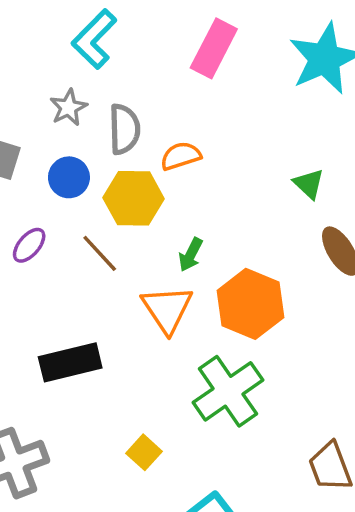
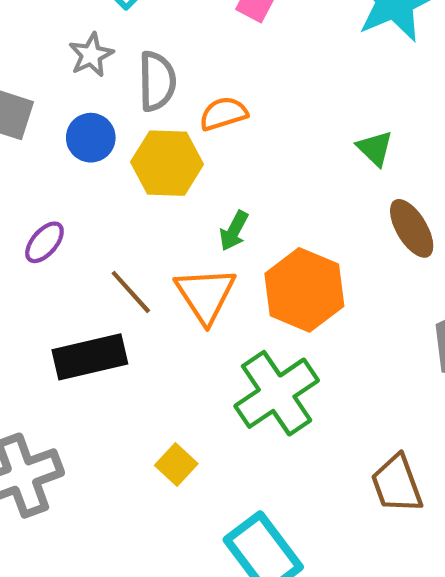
purple ellipse: (29, 245) -> (44, 242), moved
brown line: (100, 253) -> (131, 292), moved

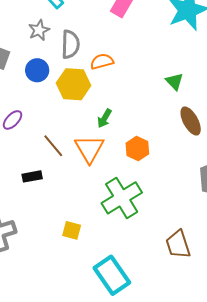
orange hexagon: (304, 290) -> (137, 148), size x0.6
black rectangle: (90, 357) -> (32, 176), size x0.6
yellow square: (176, 465) -> (72, 230), turned -30

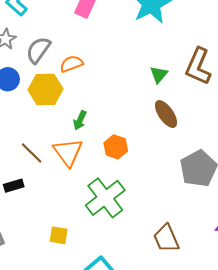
gray semicircle: (70, 44) -> (38, 50), turned -140
green triangle: (174, 81) -> (159, 75), moved, turned 30

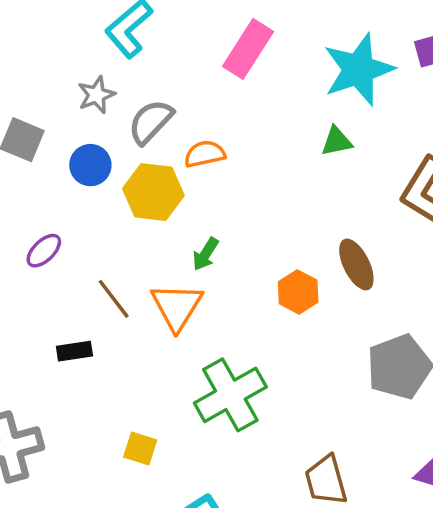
green triangle: (159, 75) -> (337, 141), moved, turned 30
orange hexagon: (116, 147) -> (298, 292), moved

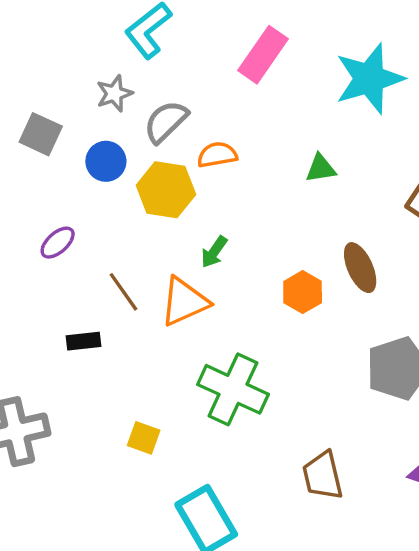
green triangle: (337, 141) -> (321, 168), moved
orange triangle: (177, 307) -> (184, 302), turned 32
green cross: (230, 395) -> (233, 389), turned -38

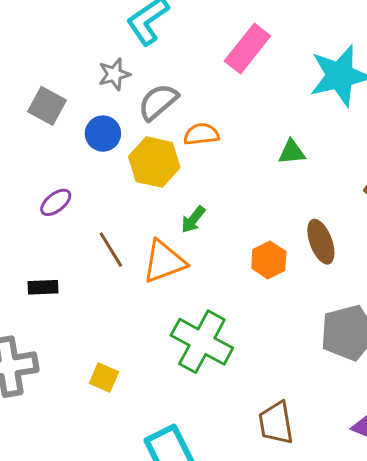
black rectangle: (83, 341) -> (43, 287), moved
yellow square: (144, 438) -> (104, 378), moved

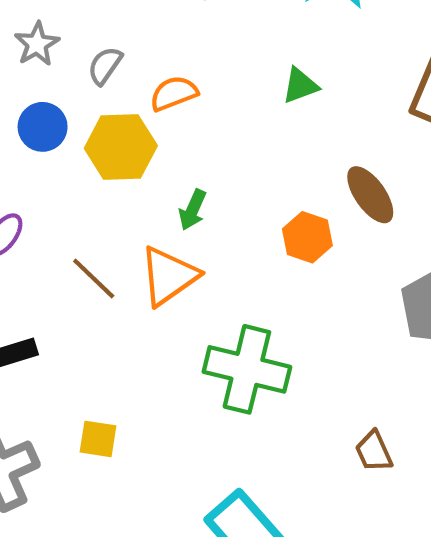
gray semicircle: (158, 102) -> (105, 66), size x0.7
yellow square: (104, 378) -> (98, 439), moved
brown trapezoid: (276, 423) -> (374, 451), size x0.7

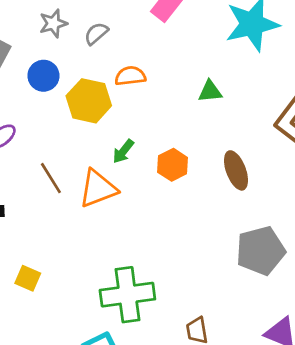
gray semicircle: (105, 66) -> (96, 33), moved
orange hexagon: (307, 237) -> (173, 165), moved
green cross: (247, 369) -> (127, 295), moved, turned -36

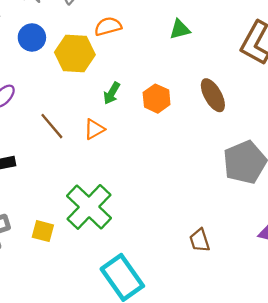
orange triangle: (98, 189) -> (94, 129), size x0.6
yellow square: (28, 278) -> (43, 231), moved
green cross: (127, 295) -> (89, 207), moved, turned -30

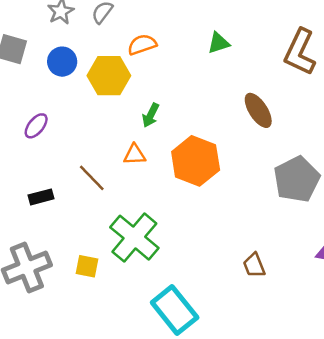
orange hexagon: (157, 99) -> (196, 161), moved, size x1.6
brown line: (52, 126) -> (92, 178), moved
orange triangle: (94, 129) -> (135, 155), turned 30

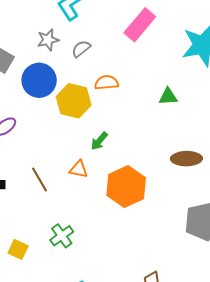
blue circle: (62, 62) -> (39, 80), size x1.4
brown ellipse: (258, 110) -> (186, 159), turned -72
green cross: (134, 238) -> (62, 236), size x0.6

